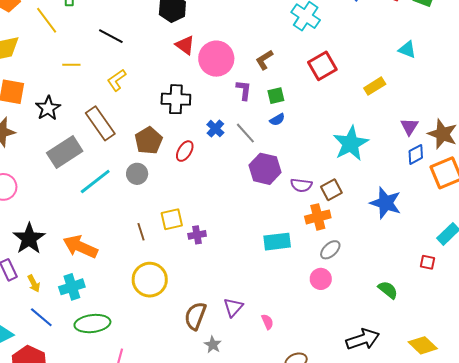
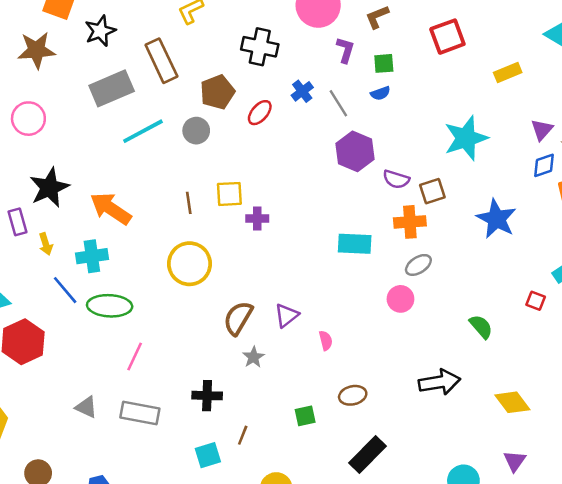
blue line: (41, 317) -> (65, 290), moved

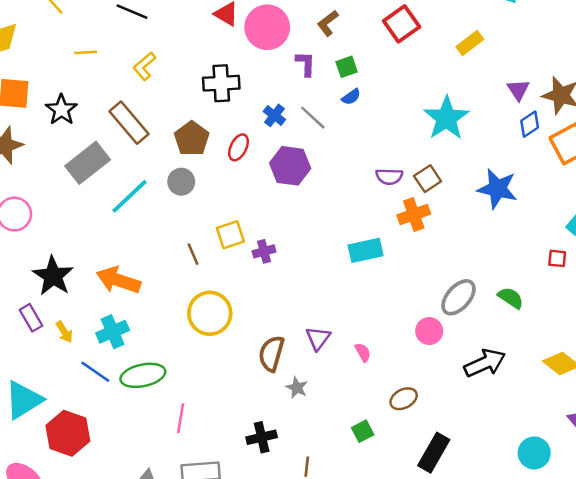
purple hexagon: (355, 151) -> (290, 166), moved
gray ellipse: (418, 265) -> (458, 297), moved, size x1.4
pink circle: (400, 299) -> (429, 331), moved

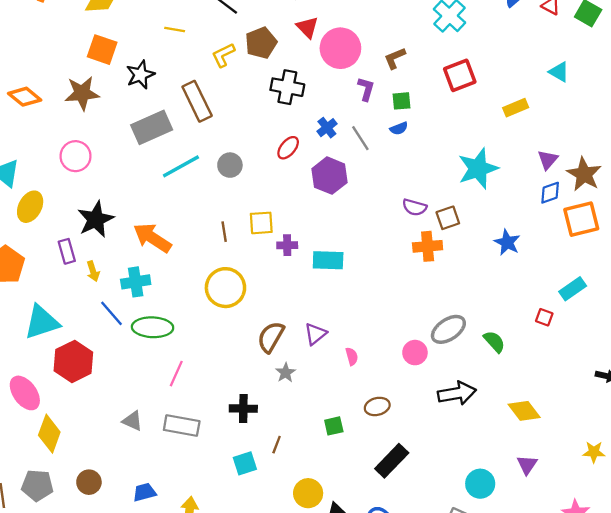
brown pentagon: (192, 139) -> (261, 43), moved
blue star: (497, 189) -> (507, 242), size x0.7
cyan rectangle: (366, 250) -> (328, 260), moved

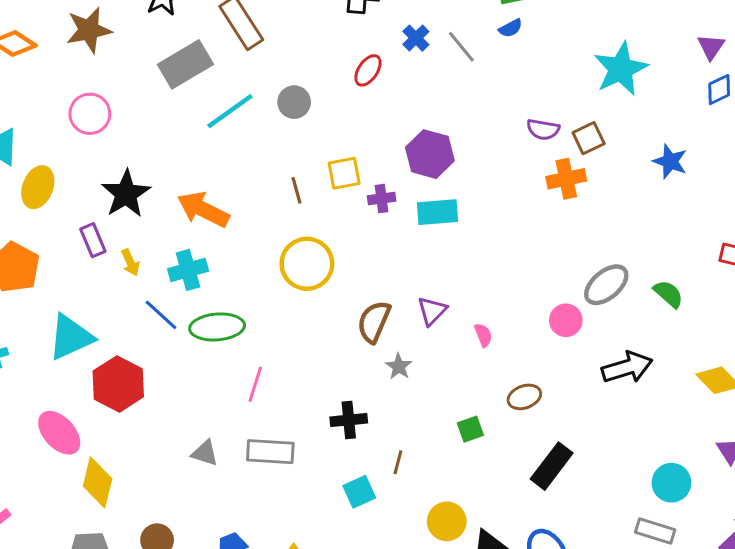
purple hexagon: (329, 176) -> (430, 154), moved

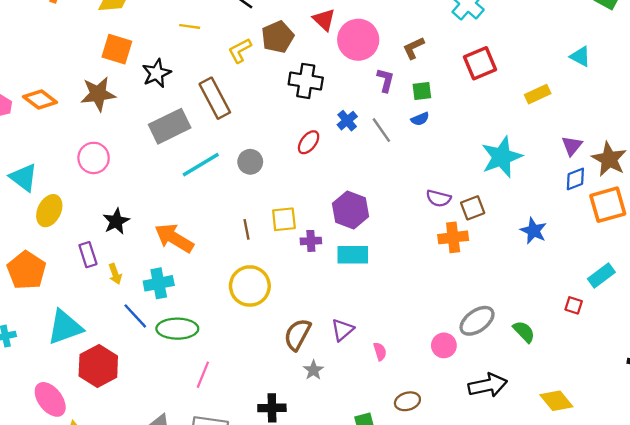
black star: (126, 194) -> (116, 221), size x0.7

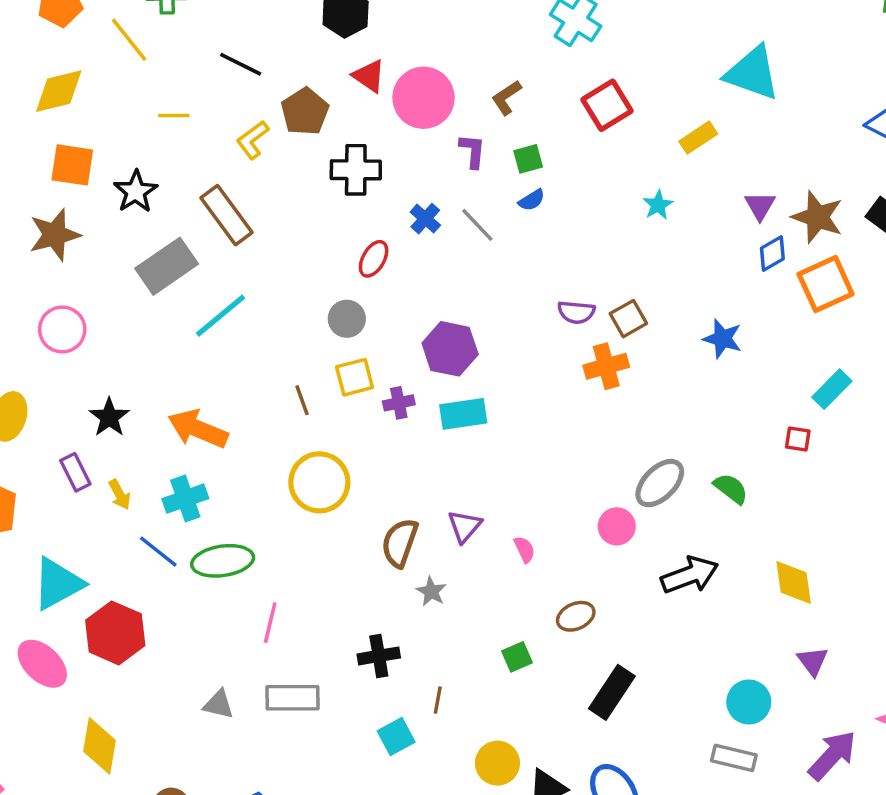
cyan triangle: (580, 56) -> (752, 73), size x1.8
cyan star: (502, 157) -> (658, 205), moved, size x0.5
gray circle: (250, 162) -> (347, 319), moved
pink ellipse: (50, 399) -> (42, 664), moved
yellow diamond: (556, 401) -> (794, 583), turned 40

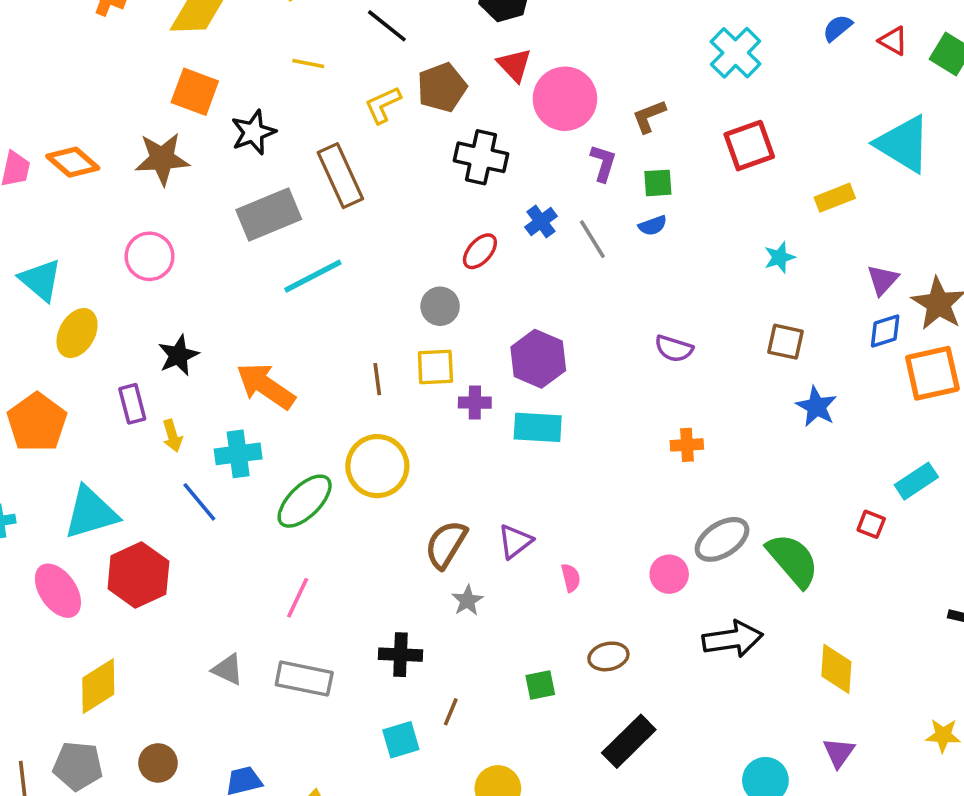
brown square: (628, 319) -> (786, 342), moved, turned 30
orange cross: (606, 366) -> (687, 445), moved, size x0.7
green semicircle: (731, 489) -> (793, 560), size x1.6
green ellipse: (223, 561) -> (305, 501), moved, turned -48
yellow diamond: (99, 746) -> (98, 686), turned 36

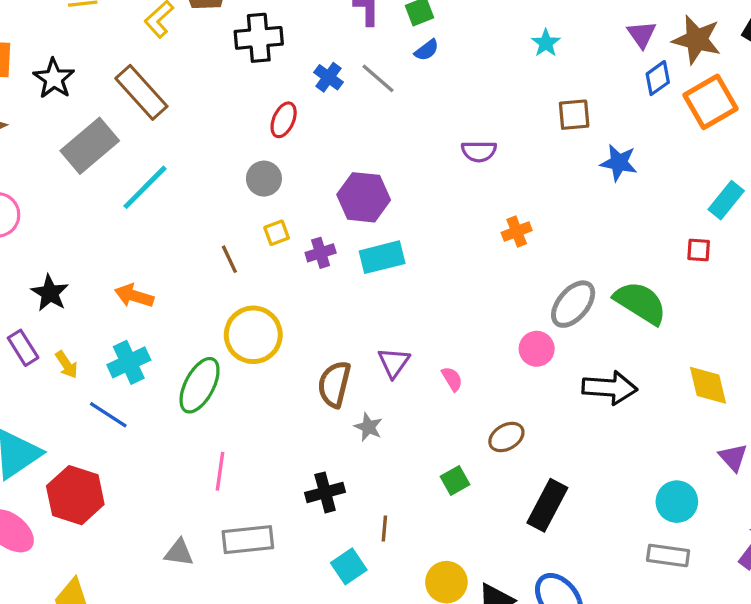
yellow square: (435, 367) -> (277, 233), size x0.7
orange arrow: (266, 386) -> (134, 296), size x0.7
black arrow: (733, 639) -> (610, 388), turned 30

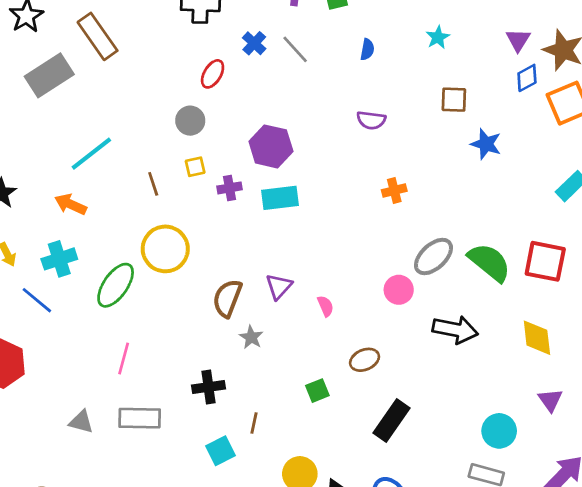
blue semicircle: (427, 50) -> (367, 49), moved, turned -50
cyan line: (145, 187) -> (91, 154), moved
red square: (699, 250) -> (545, 261), moved, size x2.0

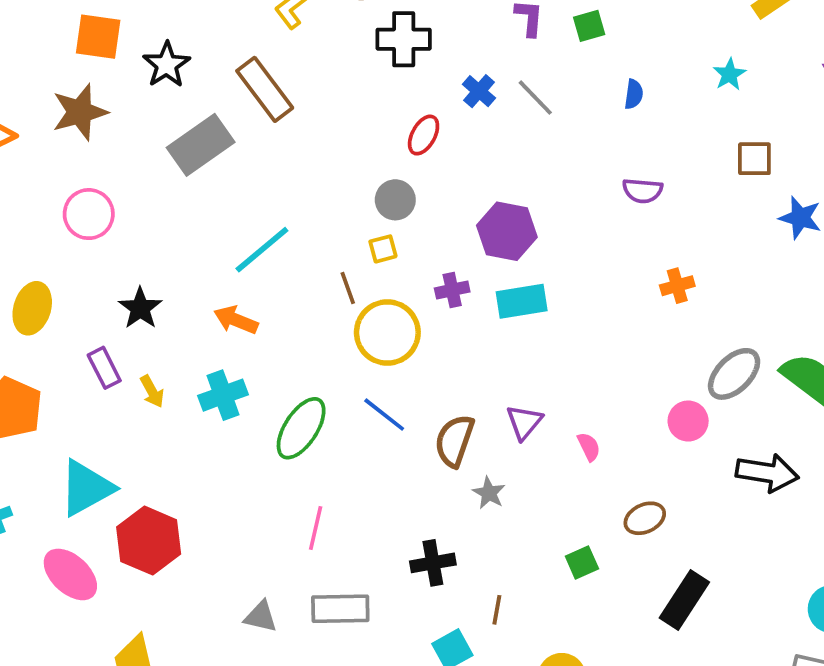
yellow square: (195, 167) -> (383, 249), moved
yellow circle: (165, 249) -> (387, 332), moved
blue line: (37, 300) -> (384, 415), moved

